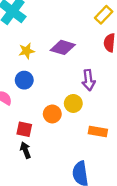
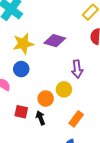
yellow star: (27, 51) -> (23, 44), size x1.5
orange rectangle: (98, 132) -> (76, 119), moved, turned -63
black arrow: (25, 150) -> (41, 118), moved

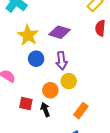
yellow star: (23, 44) -> (28, 35), turned -30
blue circle: (21, 69) -> (36, 59), moved
purple arrow: (77, 69) -> (62, 61), moved

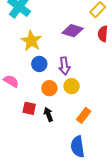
purple diamond: (60, 32) -> (73, 31), moved
orange circle: (50, 90) -> (49, 88), moved

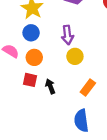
blue circle: (39, 64) -> (31, 33), moved
orange circle: (49, 88) -> (34, 57), moved

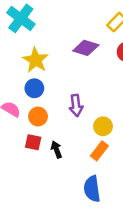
purple arrow: (67, 35) -> (76, 105), moved
yellow circle: (75, 56) -> (103, 126), moved

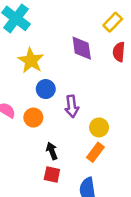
purple diamond: (86, 48) -> (82, 48), turned 65
blue circle: (34, 88) -> (46, 89), moved
red square: (33, 142) -> (52, 175), moved

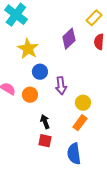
purple diamond: (82, 48) -> (69, 39), turned 55

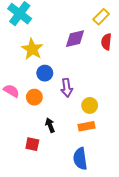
purple diamond: (69, 39) -> (75, 39), turned 30
orange rectangle: (80, 123) -> (87, 126), turned 42
red square: (45, 141) -> (32, 144), moved

